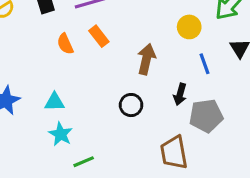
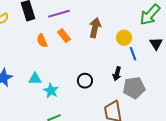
yellow circle: (189, 27) -> (124, 38), moved
brown arrow: (146, 59) -> (95, 28), moved
cyan star: (61, 134) -> (51, 91), moved

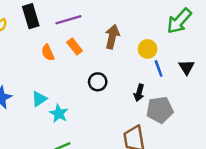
black triangle: (156, 44) -> (187, 67), moved
cyan triangle: (35, 79) -> (39, 99), turned -32
black circle: (85, 81) -> (98, 82), moved

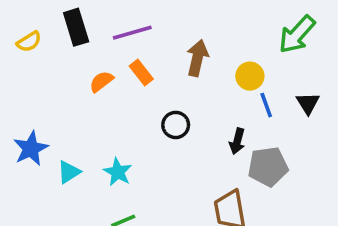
orange semicircle: (48, 53) -> (101, 81), turned 77
cyan triangle: (39, 99) -> (69, 172), moved

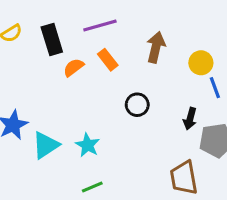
black rectangle: (76, 27) -> (52, 39), moved
cyan triangle: (69, 172) -> (46, 145), size x1.4

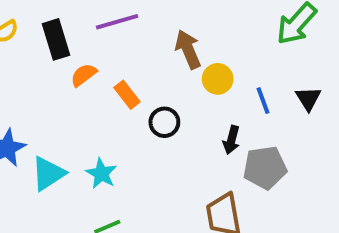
brown arrow: (156, 47) -> (188, 49), turned -36
orange rectangle: (108, 60) -> (127, 95), moved
yellow circle: (201, 63) -> (218, 79), moved

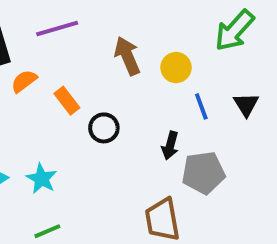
yellow circle: (218, 79) -> (176, 67), moved

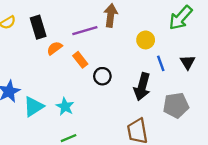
purple line: (57, 29) -> (85, 31), moved
brown arrow: (127, 56) -> (111, 15), moved, turned 30
black arrow: (170, 145) -> (142, 87), size x1.6
gray pentagon: (203, 173) -> (176, 105), moved

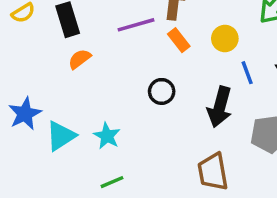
orange semicircle: (55, 48) -> (80, 59), moved
orange rectangle: (80, 60) -> (179, 40), moved

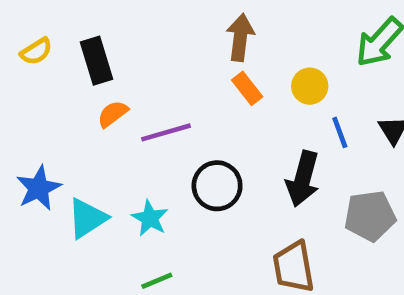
purple line: (136, 25) -> (166, 132), moved
black circle: (162, 91) -> (217, 186), moved, size x1.4

